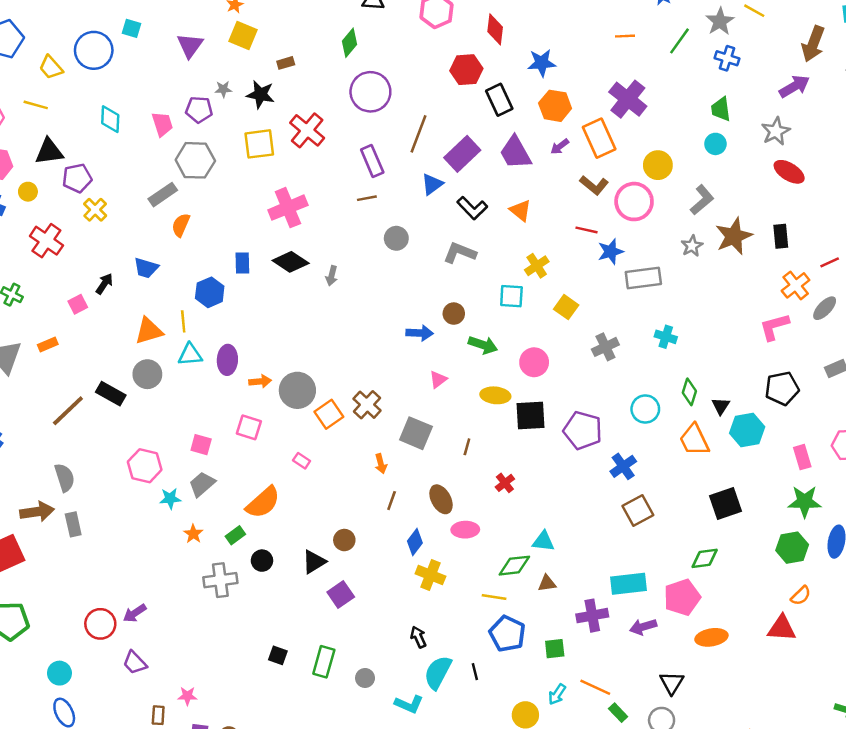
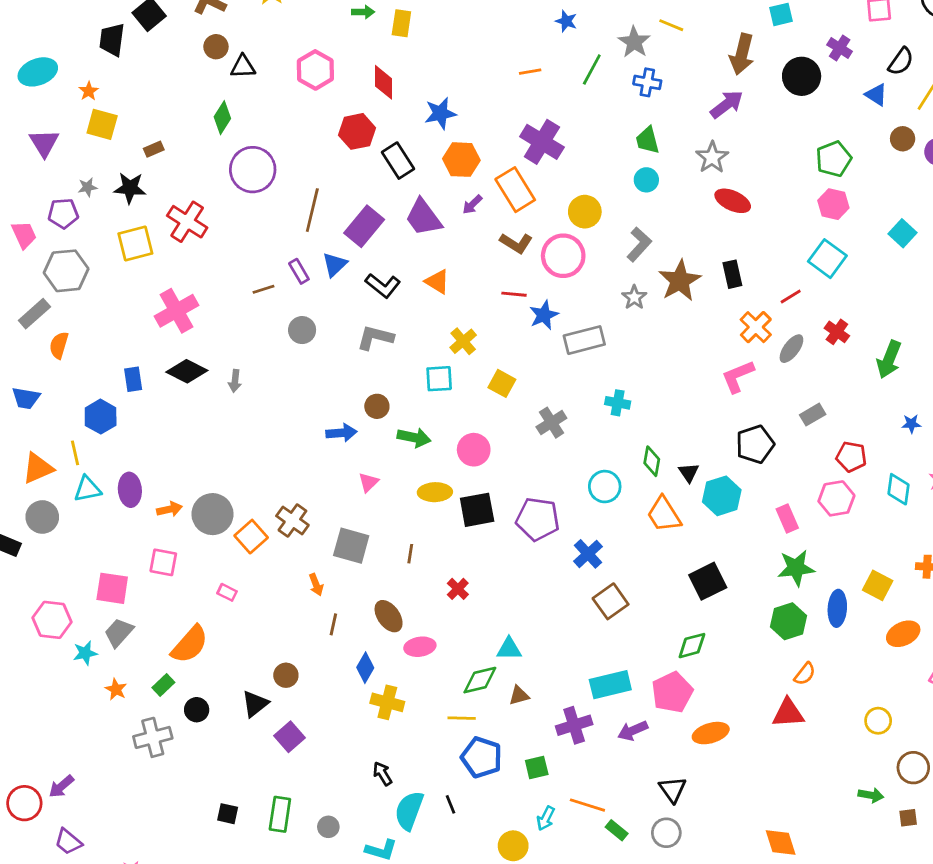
purple rectangle: (372, 161) -> (299, 271), moved, size x0.7
pink square: (201, 445) -> (112, 588), size x1.4

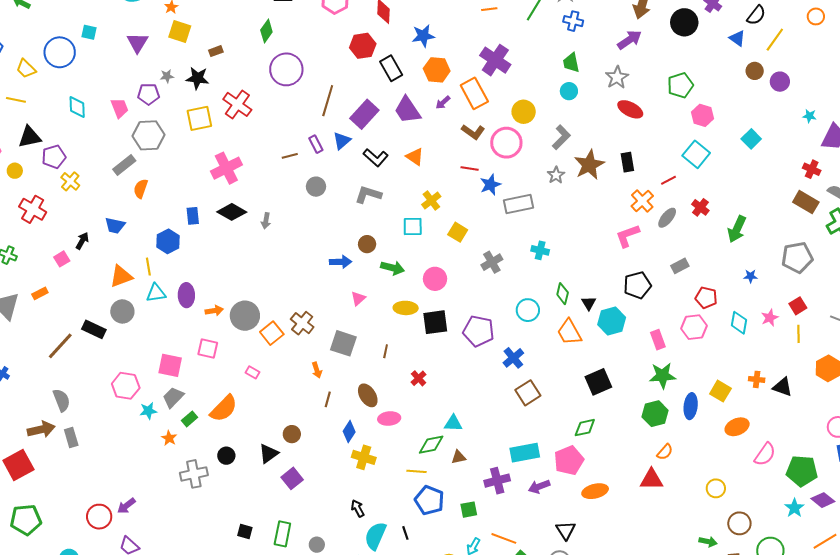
green pentagon: (834, 159) -> (680, 85), moved
green rectangle: (163, 685) -> (189, 419), moved

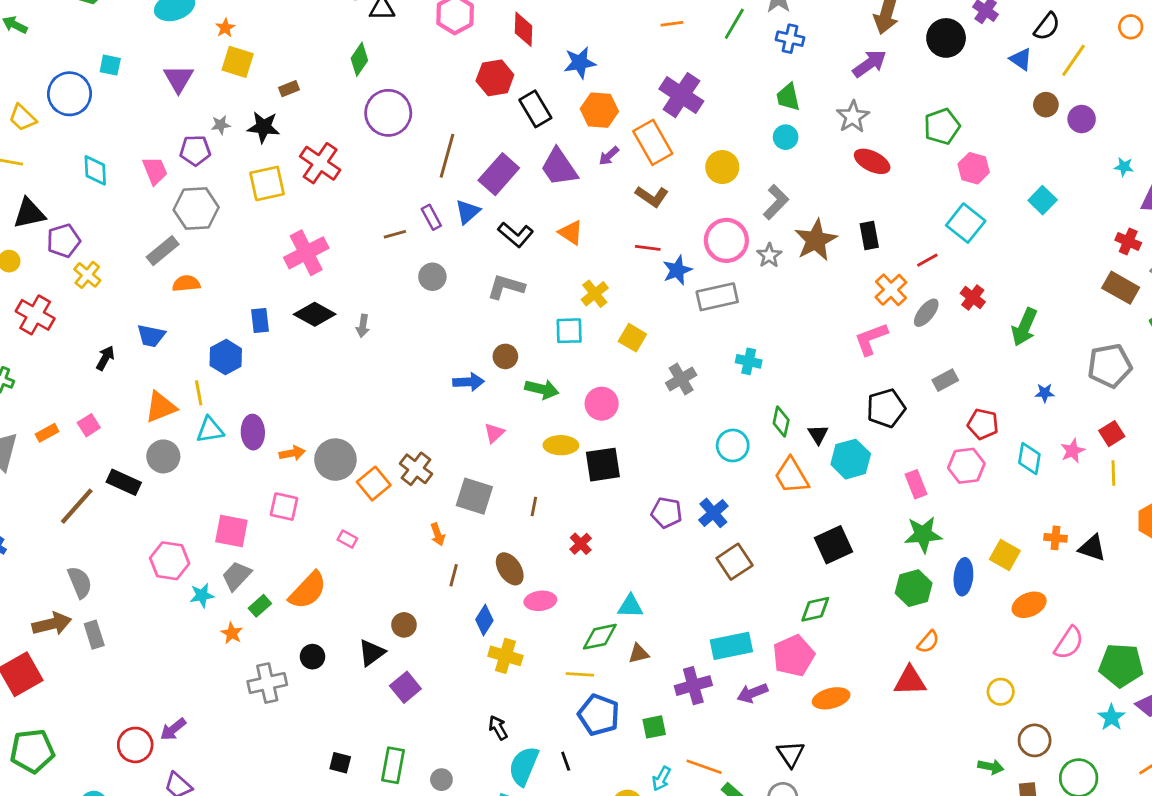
pink circle: (506, 143) -> (726, 240), moved
orange semicircle: (141, 189) -> (186, 283), turned 66
pink square: (62, 259) -> (89, 425), moved
purple pentagon: (478, 331) -> (667, 513), moved, size x0.7

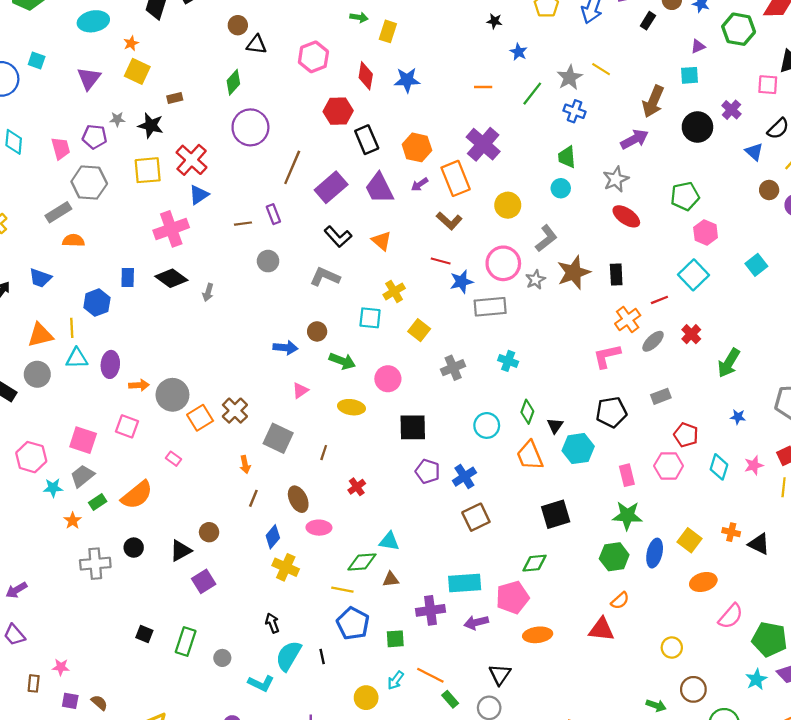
blue star: (580, 63) -> (407, 80), moved
blue triangle: (468, 212) -> (199, 195), moved
black square: (603, 465) -> (413, 427), moved

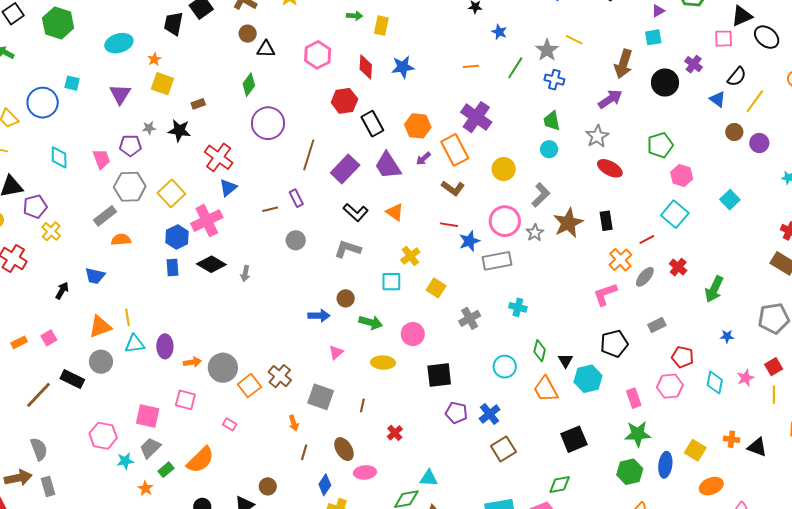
yellow square: (148, 170) -> (171, 193), moved, turned -32
blue hexagon: (97, 303) -> (177, 237), moved

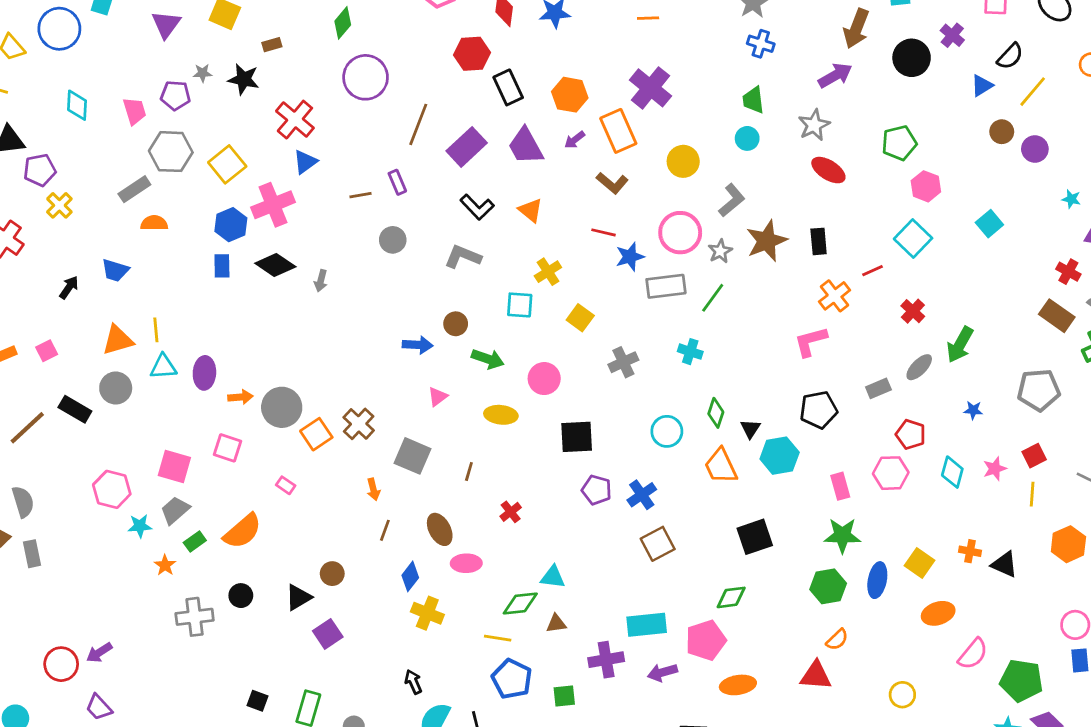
green line: (515, 68) -> (713, 298), moved
blue triangle: (718, 99) -> (982, 85), turned 48
gray ellipse: (645, 277) -> (919, 367), moved

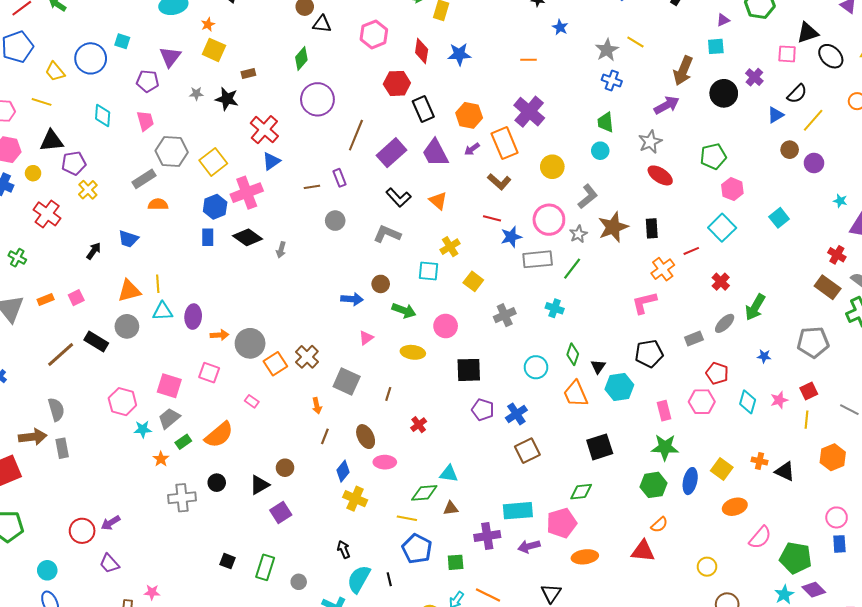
purple pentagon: (175, 95) -> (148, 81), moved

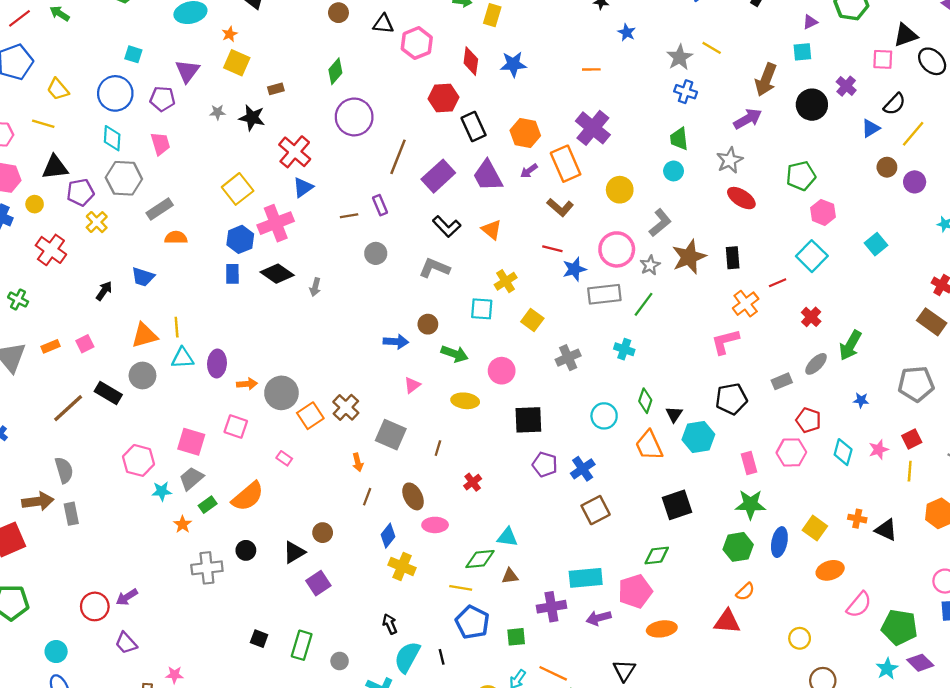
black triangle: (322, 24) -> (383, 24), moved
blue circle: (91, 58) -> (115, 93), moved
gray hexagon: (172, 152) -> (124, 178), moved

